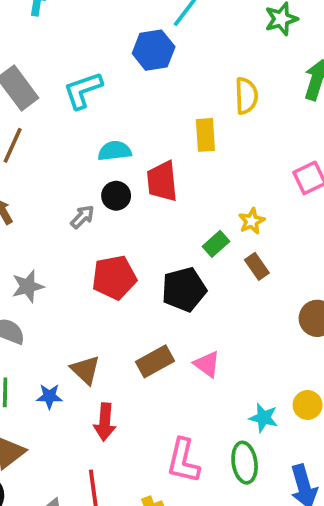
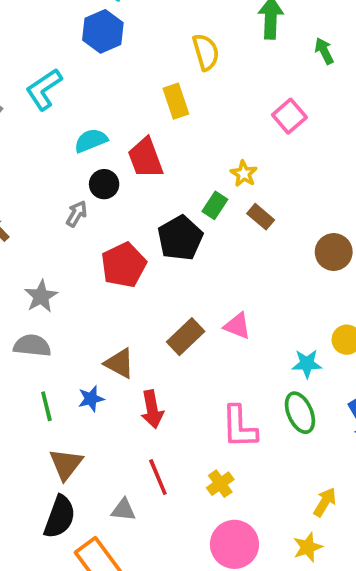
black pentagon: (184, 289) -> (180, 238), moved

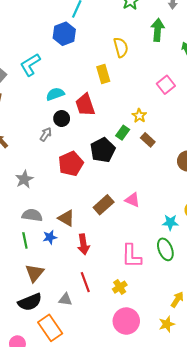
gray semicircle: (32, 346) -> (32, 215), moved
black semicircle: (60, 517) -> (30, 302), turned 45

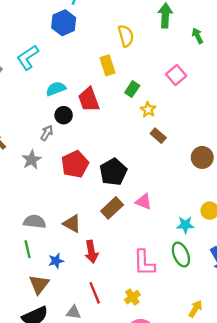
green rectangle: (123, 133) -> (132, 89), moved
black pentagon: (103, 150) -> (113, 172), moved
gray star: (24, 179) -> (32, 160), moved
blue star: (50, 237) -> (56, 261), moved

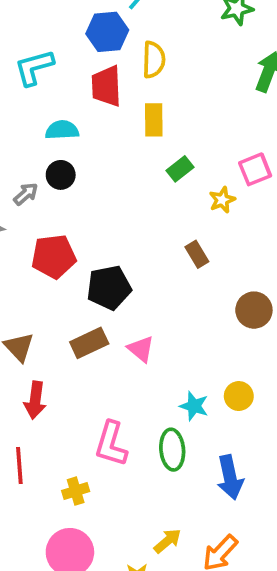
yellow semicircle: (126, 36) -> (154, 60), moved
red trapezoid: (89, 100) -> (106, 86), moved
yellow star: (148, 110) -> (222, 200), moved

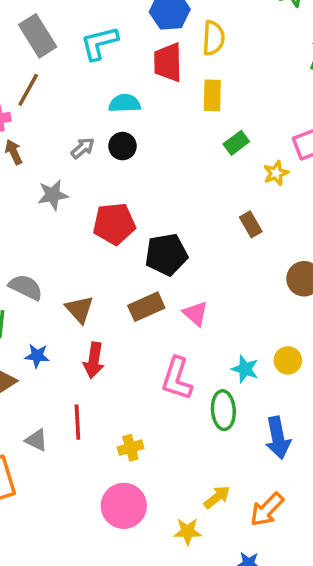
gray arrow: (26, 194) -> (83, 148), moved
pink L-shape: (111, 444) -> (177, 379), moved

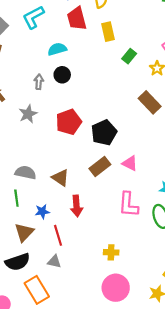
gray arrow: (83, 148) -> (39, 82), turned -32
brown rectangle: (251, 224) -> (150, 102), size x1.5
red line: (77, 422) -> (58, 235), moved
yellow cross: (130, 448) -> (111, 252), turned 32

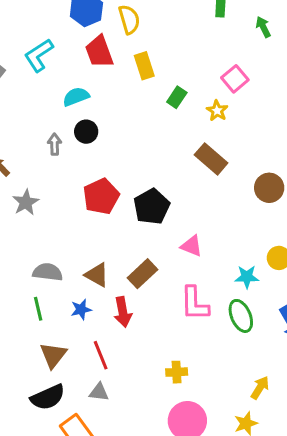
gray star: (28, 114) -> (26, 202), moved
brown rectangle: (100, 166) -> (142, 274), moved
blue star: (42, 211) -> (81, 309), moved

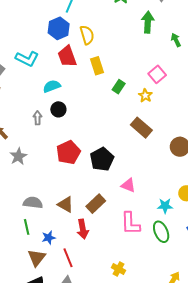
cyan L-shape: (39, 55) -> (27, 59), turned -120
blue star: (81, 309) -> (49, 238), moved
yellow cross: (177, 372) -> (118, 269), turned 32

